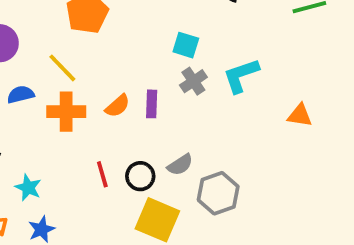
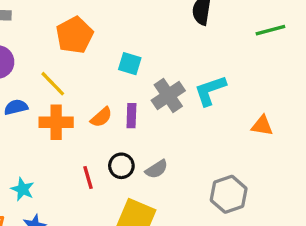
cyan square: (186, 45) -> (130, 64), moved
gray cross: (193, 81) -> (168, 95), size x1.4
black circle: (140, 176) -> (121, 166), moved
gray hexagon: (218, 193) -> (229, 194), moved

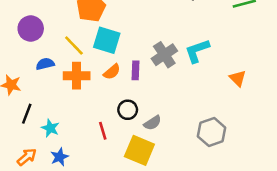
cyan square: (130, 64) -> (107, 40), moved, size x1.5
orange triangle: (262, 126) -> (238, 78), turned 36
gray semicircle: (157, 169) -> (153, 123), moved
red line: (88, 178) -> (103, 131), moved

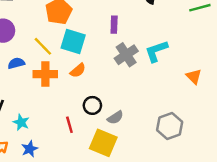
purple rectangle: (136, 70) -> (114, 25), moved

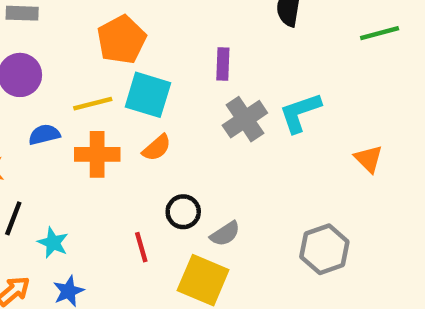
yellow line: (43, 46) -> (93, 104), turned -60

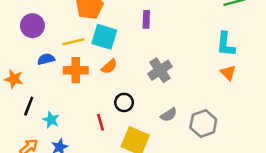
cyan L-shape: (300, 112) -> (226, 44), moved, turned -65
gray cross: (245, 119) -> (160, 70), moved
gray semicircle: (225, 234) -> (169, 115), moved

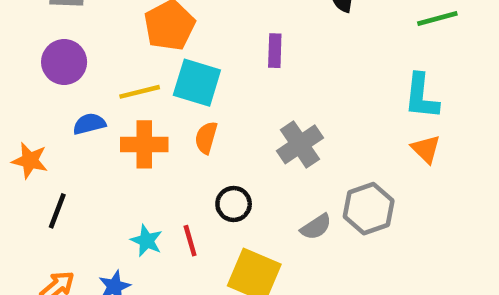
orange semicircle: (109, 67) -> (206, 138), turned 147
cyan star: (51, 120) -> (147, 241), moved
gray hexagon: (203, 123) -> (369, 209), moved

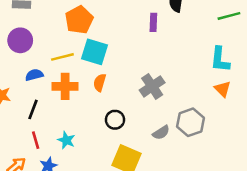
purple rectangle: (275, 51) -> (153, 22), moved
black line: (57, 211) -> (33, 109), moved
red line: (190, 241) -> (36, 140), moved

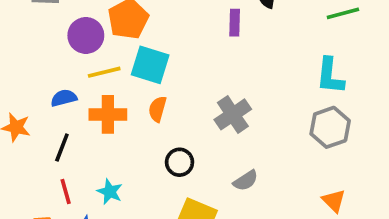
purple circle: (20, 40) -> (86, 35), moved
orange triangle: (223, 89) -> (334, 201), moved
gray hexagon: (191, 122) -> (330, 127), moved

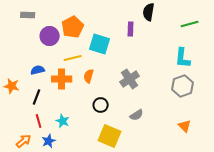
cyan square: (150, 65) -> (100, 44), moved
yellow line: (104, 72) -> (73, 58), moved

